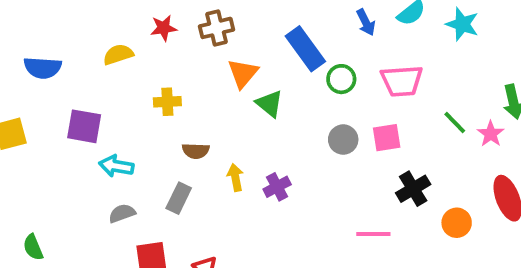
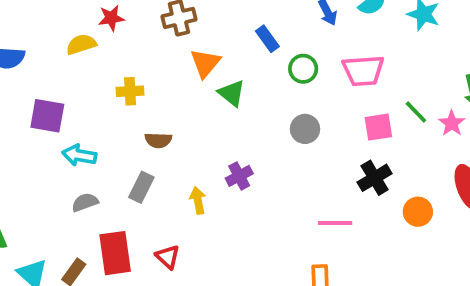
red star: (164, 28) -> (111, 18), moved
blue rectangle: (305, 49) -> (267, 39), size x0.6
pink square: (387, 138) -> (378, 127), moved
yellow arrow: (235, 177) -> (198, 200), moved

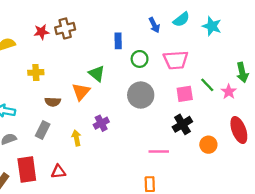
red star: (111, 18) -> (41, 32), moved
blue rectangle: (267, 39) -> (118, 41), turned 35
orange triangle: (205, 63) -> (81, 92), moved
gray circle: (305, 129) -> (141, 95), size x1.5
red triangle: (168, 257) -> (58, 172), turned -49

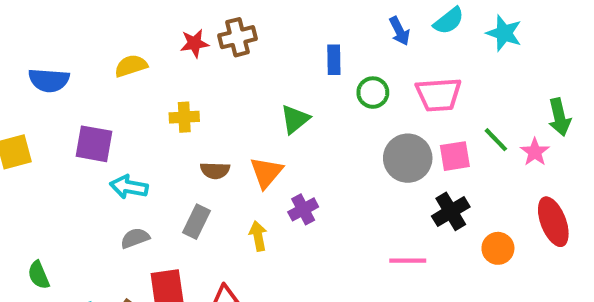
green triangle: (97, 74) -> (295, 119), turned 42
orange triangle: (81, 92) -> (266, 172), moved
gray circle: (141, 95) -> (408, 158), moved

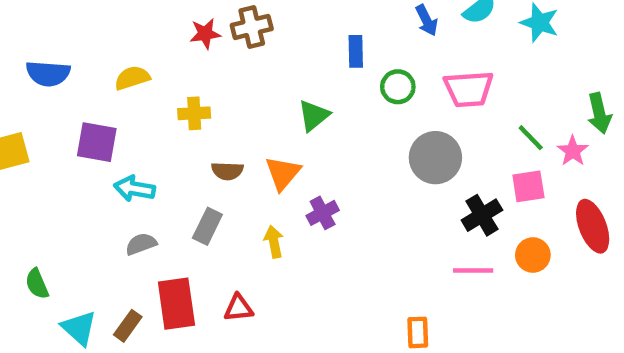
yellow semicircle: (131, 66) -> (132, 78), moved
pink square: (455, 156) -> (528, 186), moved
pink line: (408, 261) -> (473, 270), moved

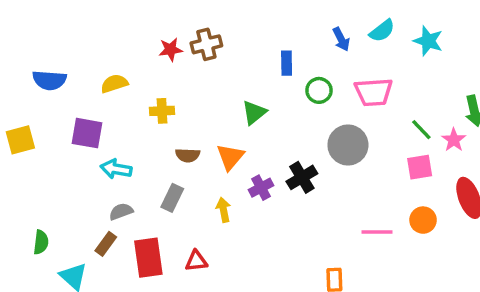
black cross: (482, 215) -> (302, 177), moved
green semicircle: (37, 284) -> (41, 242), turned -150
brown rectangle: (128, 326) -> (106, 244), moved

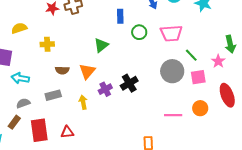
green line: (421, 130) -> (191, 55), moved
gray circle: (348, 145) -> (172, 71), moved
gray rectangle: (172, 198) -> (53, 95), turned 49

